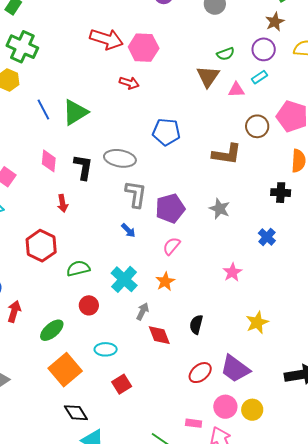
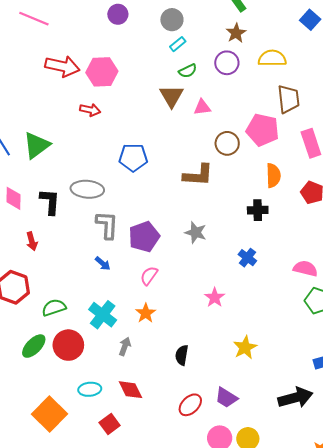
cyan rectangle: (259, 77) -> (178, 44), moved
red circle: (89, 305) -> (68, 345), size x1.5
green ellipse: (52, 330) -> (34, 346), moved
red diamond: (159, 335) -> (131, 390), moved
purple trapezoid: (235, 369) -> (226, 398), size x0.7

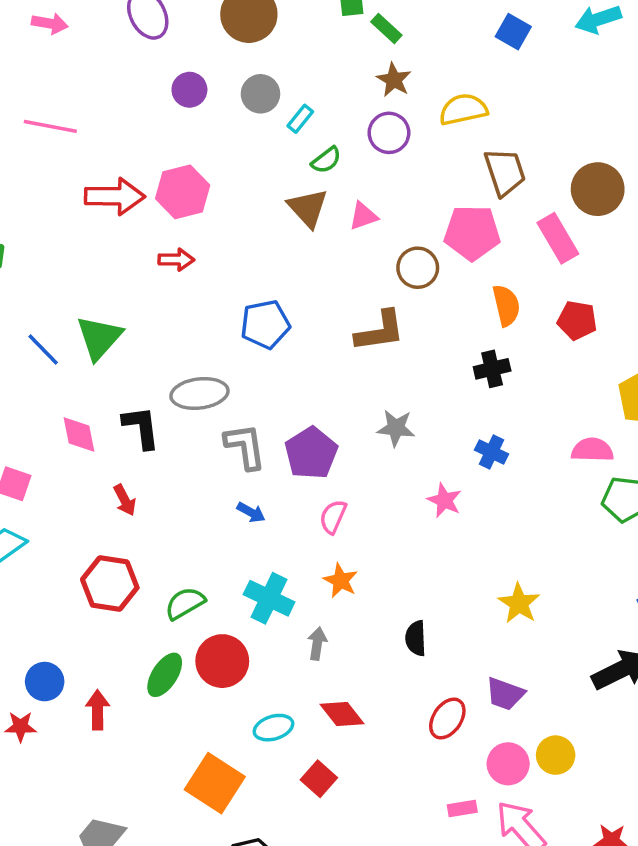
gray circle: (172, 20) -> (260, 94), moved
pink star: (215, 297) -> (444, 500), moved

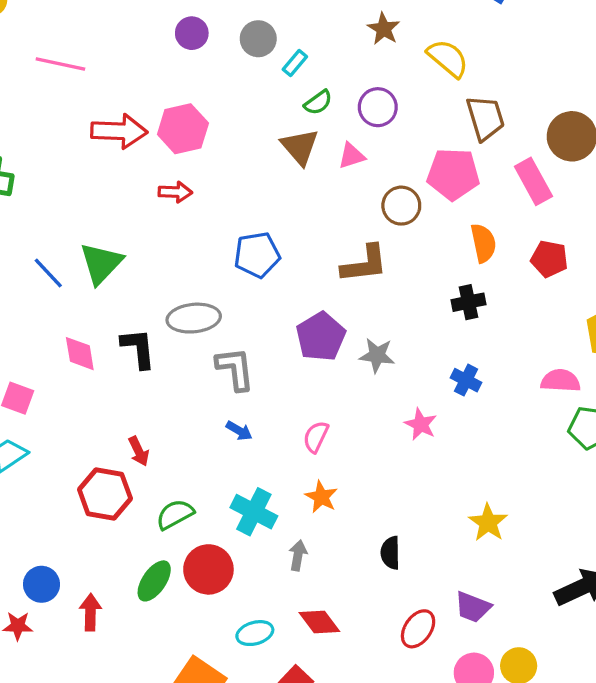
yellow semicircle: (463, 109) -> (448, 58), turned 51
purple circle: (389, 133) -> (378, 107), moved
purple pentagon: (311, 453) -> (321, 337), moved
red arrow: (125, 500) -> (139, 451), moved

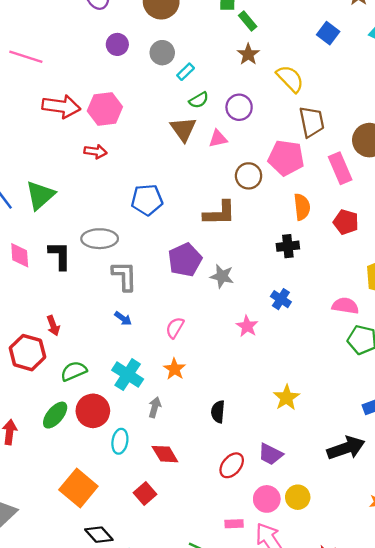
cyan ellipse: (255, 633) -> (120, 441), moved, turned -70

